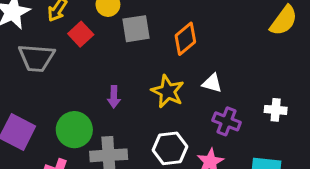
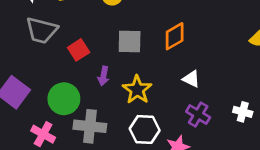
gray square: (136, 29) -> (130, 41), moved
red square: (81, 34) -> (79, 50), moved
yellow star: (168, 91) -> (137, 90), moved

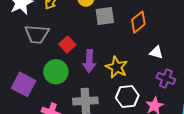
gray square: (130, 41) -> (105, 16), moved
purple arrow: (103, 76) -> (89, 61), size x1.5
green circle: (64, 99) -> (56, 72), moved

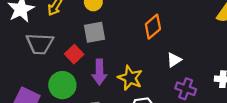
gray square: (105, 16) -> (94, 32), moved
white triangle: (156, 52) -> (174, 60), turned -48

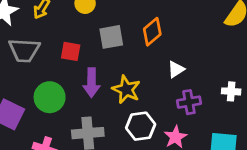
gray square: (94, 32) -> (111, 37), moved
red square: (74, 54) -> (71, 51), moved, turned -36
purple cross: (186, 89) -> (189, 102), turned -30

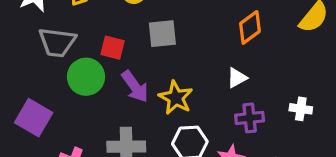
orange diamond: (152, 32) -> (250, 27), moved
purple arrow: (92, 83) -> (135, 87), turned -40
green circle: (50, 97) -> (86, 77), moved

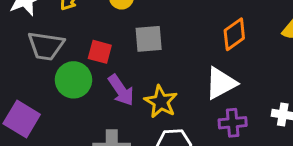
white triangle: (237, 78) -> (221, 83), size x1.6

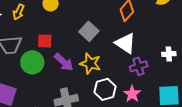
gray square: (149, 39) -> (89, 31), moved, turned -30
white triangle: (221, 83) -> (125, 43), turned -45

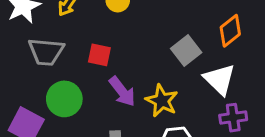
gray square: (89, 31) -> (186, 50), moved
green circle: (32, 62) -> (64, 99), moved

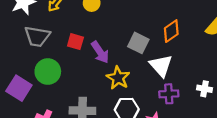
gray square: (186, 50) -> (138, 43), turned -30
purple arrow: (122, 91) -> (100, 52), moved

